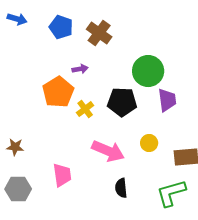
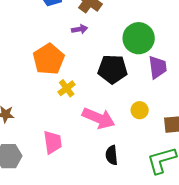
purple arrow: (80, 69) -> (80, 29), moved
yellow cross: (85, 109) -> (67, 88), moved

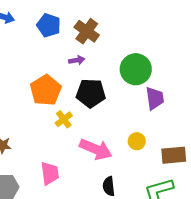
black pentagon: (113, 69) -> (91, 93), moved

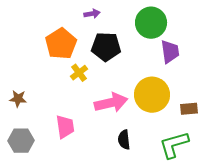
yellow circle: (137, 141) -> (152, 95), size x2.0
pink arrow: (96, 149) -> (111, 103), turned -36
brown rectangle: (174, 155) -> (189, 109), size x0.7

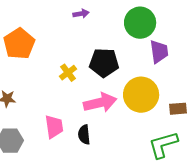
orange pentagon: (61, 44) -> (19, 44), moved
black pentagon: (106, 47) -> (104, 63), moved
black semicircle: (124, 140) -> (84, 135), moved

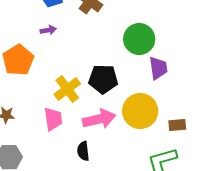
purple arrow: (81, 14) -> (48, 30), moved
yellow cross: (68, 73) -> (67, 89), size x1.5
pink trapezoid: (54, 127) -> (53, 119), moved

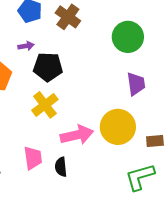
green circle: (139, 39) -> (128, 37), moved
black pentagon: (103, 79) -> (48, 67), moved
pink trapezoid: (53, 119) -> (33, 158), moved

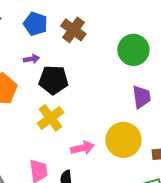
pink arrow: (77, 135) -> (82, 148), size x0.7

